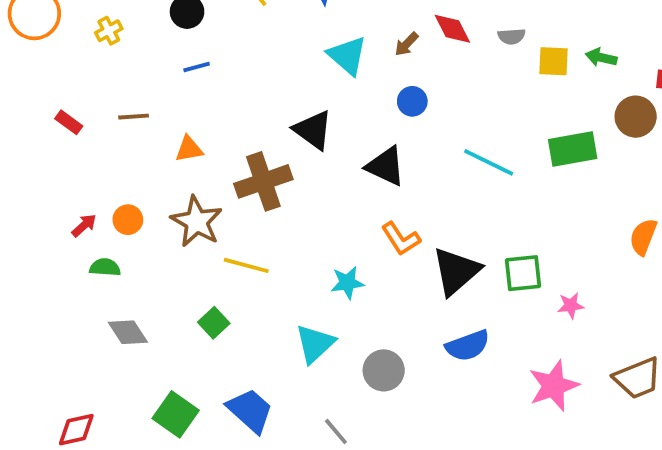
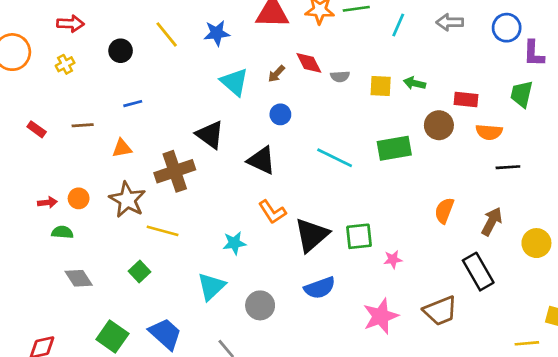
gray semicircle: (512, 36) -> (340, 76), moved
blue line: (197, 67) -> (133, 104), moved
red arrow: (84, 225) -> (47, 202), turned 36

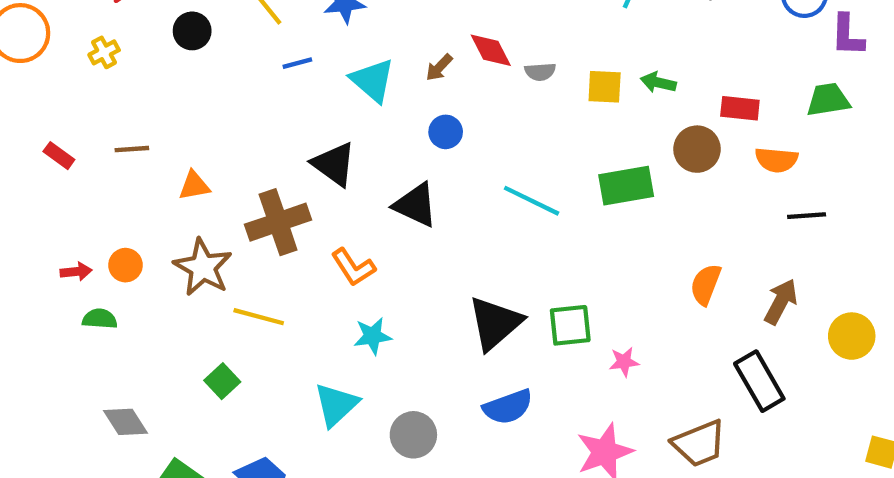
green trapezoid: (522, 94) -> (828, 100), turned 68
blue line: (133, 104) -> (297, 63), moved
orange L-shape: (272, 212) -> (353, 267), moved
gray diamond: (79, 278) -> (125, 422), moved

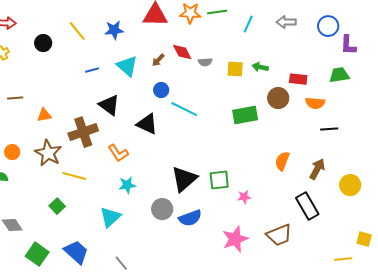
blue line: (297, 63) -> (92, 70), moved
cyan line: (532, 201) -> (184, 109), moved
gray circle: (413, 435) -> (162, 209), moved

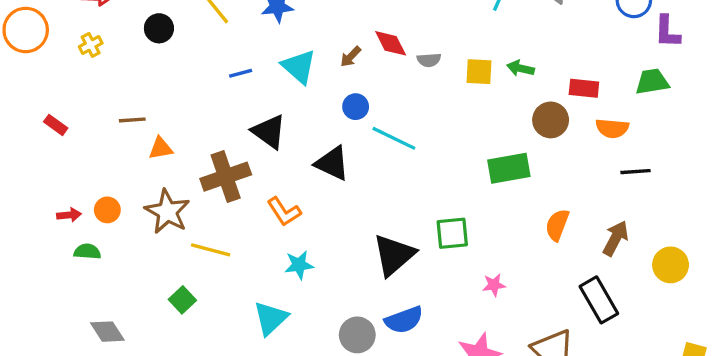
brown line: (15, 98) -> (132, 120), moved
green rectangle: (245, 115) -> (509, 168), moved
green square: (219, 180) -> (452, 233), moved
gray circle: (162, 209) -> (357, 335), moved

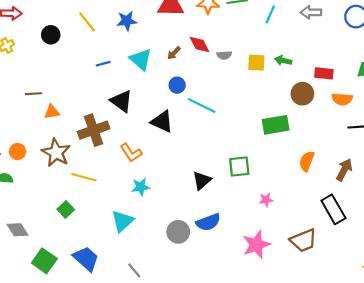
black triangle: (394, 255) -> (202, 180), size x0.7

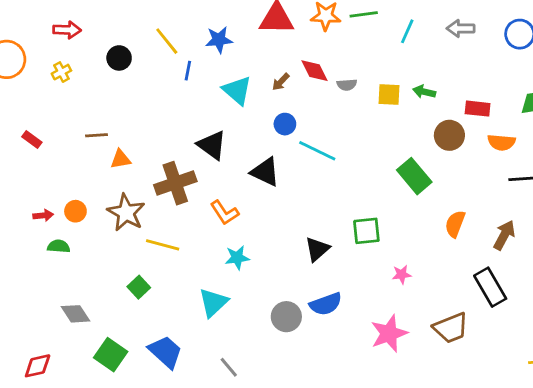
blue line: (103, 64) -> (188, 71), moved, turned -64
green rectangle: (276, 125) -> (414, 176), turned 60

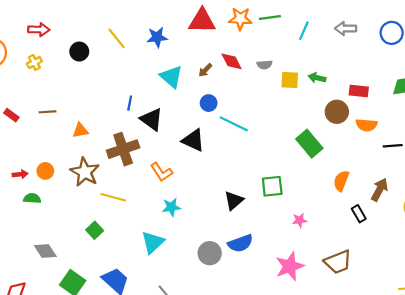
blue line: (188, 71) -> (130, 103), moved
gray semicircle: (347, 85) -> (264, 65), moved
brown line: (97, 135) -> (47, 112), moved
orange semicircle: (501, 142) -> (366, 125), moved
black rectangle: (490, 287) -> (359, 214), moved, size x0.6

